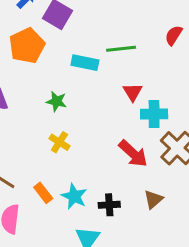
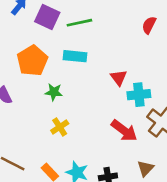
orange pentagon: (27, 46) -> (32, 61), moved
green line: (121, 49) -> (79, 23), moved
yellow cross: (59, 142) -> (60, 127), turned 30

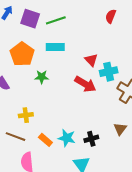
yellow cross: (60, 127) -> (26, 115), moved, turned 32
red arrow: (124, 131) -> (85, 84), moved

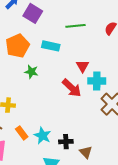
green line: (56, 20) -> (75, 26), moved
brown triangle: (120, 129) -> (86, 152), moved, turned -32

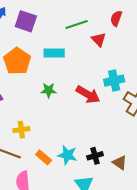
red triangle: (83, 66) -> (99, 40), moved
green star: (31, 72) -> (49, 90), moved

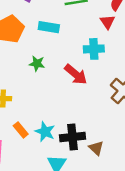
red triangle: (99, 40) -> (107, 22), moved
cyan cross: (114, 81) -> (94, 49), moved
black cross: (95, 156) -> (73, 137), size x1.5

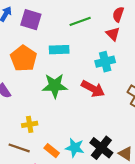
green star: (37, 64) -> (55, 86), size x1.6
black cross: (73, 137) -> (101, 148), turned -35

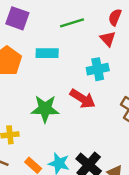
green star: (55, 86) -> (45, 109), moved

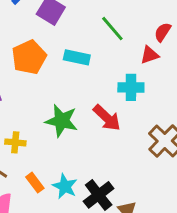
green line: (72, 23) -> (112, 29), turned 55
red triangle: (108, 39) -> (150, 55), turned 42

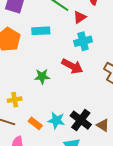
red triangle: (150, 55) -> (80, 17), moved
green star: (62, 121) -> (42, 77), size x0.7

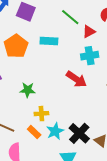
green star: (42, 77) -> (28, 90), moved
yellow cross: (15, 100) -> (41, 114), moved
cyan star: (56, 120) -> (55, 131), turned 30

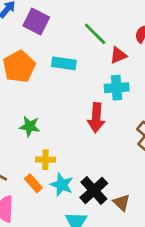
red arrow: (76, 79) -> (96, 118), turned 55
cyan star: (55, 131) -> (62, 185), turned -30

